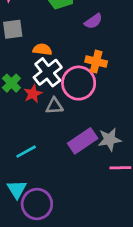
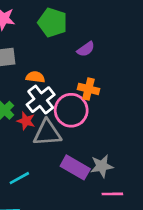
red star: (33, 94) -> (26, 121), turned -30
gray triangle: (54, 106) -> (47, 133), size x1.6
purple rectangle: (83, 141) -> (75, 167), turned 64

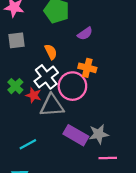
orange semicircle: (35, 77) -> (51, 52), moved, turned 56

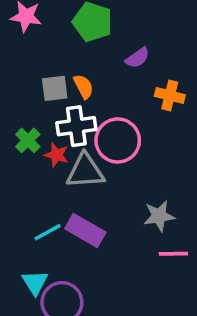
gray square: (17, 40) -> (55, 88), moved
orange cross: (87, 68) -> (170, 96), moved
white cross: (46, 77) -> (76, 126), turned 30
purple rectangle: (76, 135) -> (85, 230), moved

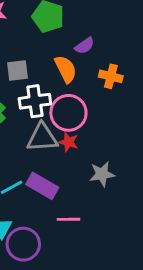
orange semicircle: (84, 87) -> (66, 69), moved, size x1.4
red star: (57, 155) -> (68, 142), moved
pink line: (173, 254) -> (68, 219), moved

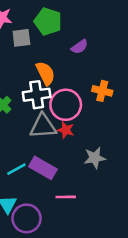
orange semicircle: (66, 69) -> (45, 73), moved
gray square: (17, 71) -> (21, 38), moved
orange cross: (111, 76) -> (102, 91), moved

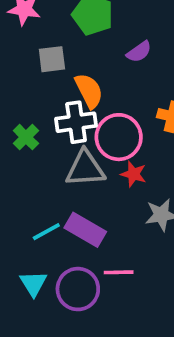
gray square: (21, 38) -> (52, 59), moved
red star: (66, 130) -> (133, 174), moved
purple circle: (27, 218) -> (78, 289), moved

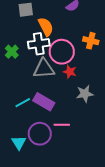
cyan triangle: (33, 283) -> (19, 143), moved

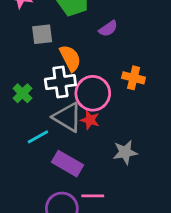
gray triangle: (44, 69) -> (67, 117), turned 35
red star: (70, 72) -> (90, 120), moved
cyan line: (23, 103) -> (38, 137), moved

